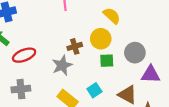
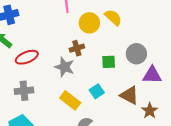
yellow circle: (101, 39) -> (89, 23), moved
gray star: (62, 65) -> (64, 67), turned -30

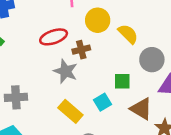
yellow semicircle: (113, 17) -> (128, 34), moved
red ellipse: (27, 57) -> (54, 37), moved
green square: (109, 62) -> (122, 81), moved

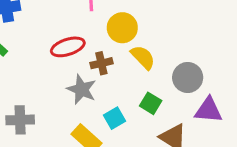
yellow semicircle: (128, 34) -> (143, 57), moved
green square: (122, 81) -> (151, 103), turned 30
cyan square: (103, 102) -> (114, 118), moved

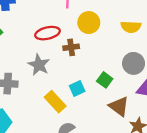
yellow semicircle: (143, 57) -> (131, 27), moved, turned 132
gray star: (82, 89) -> (39, 65), moved

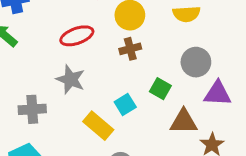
brown cross: (71, 47) -> (130, 49), moved
brown triangle: (119, 106) -> (184, 122), turned -30

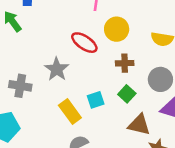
red ellipse: (77, 36) -> (84, 43), moved, turned 40
brown cross: (130, 49) -> (125, 63), moved

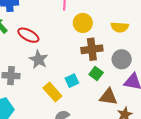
red ellipse: (84, 43) -> (28, 35), moved
brown cross: (125, 63) -> (92, 49), size x1.5

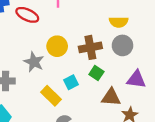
yellow circle: (83, 23) -> (57, 46), moved
red ellipse: (28, 35) -> (27, 15), moved
gray circle: (122, 59) -> (122, 45), moved

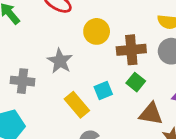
yellow circle: (57, 46) -> (97, 31), moved

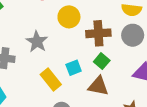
brown triangle: (151, 114) -> (98, 86), moved

